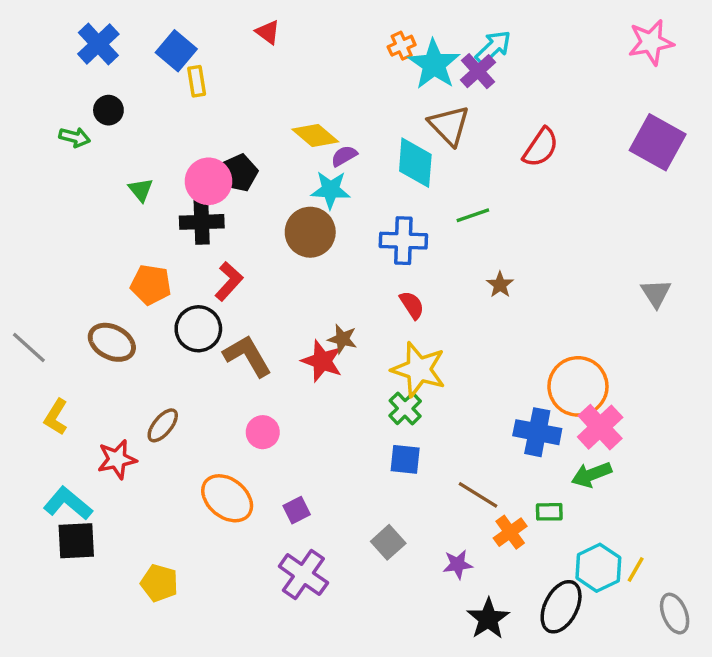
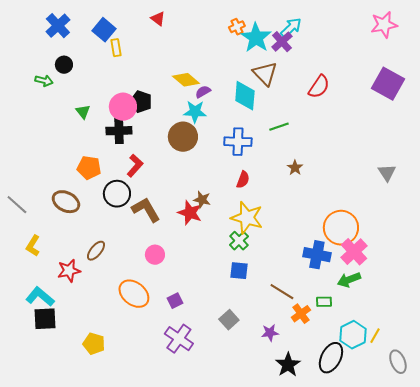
black pentagon: (239, 173) -> (141, 102), turned -30
red semicircle: (412, 305) -> (243, 180), turned 54

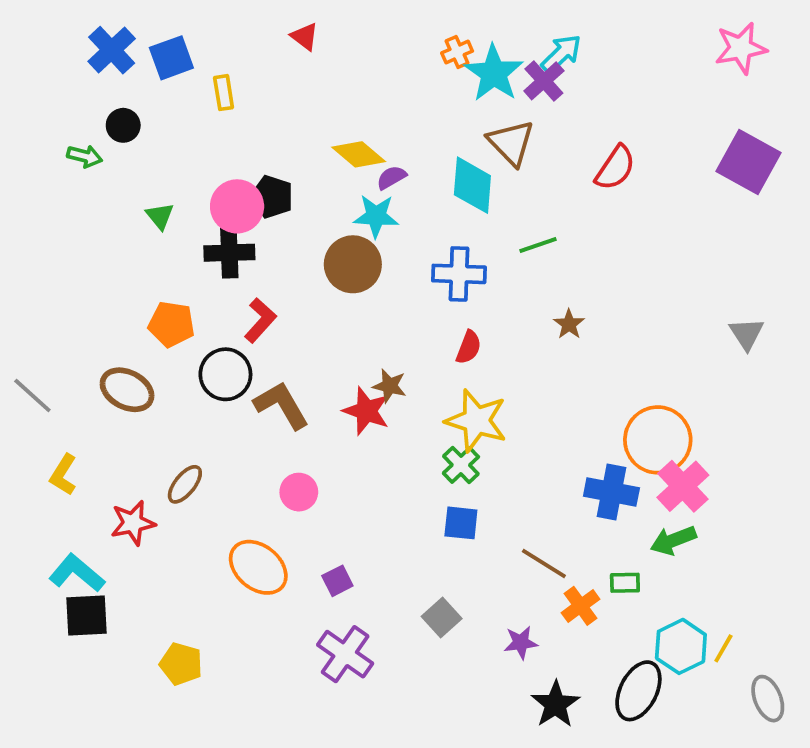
blue square: (104, 30) -> (171, 58), moved, turned 30

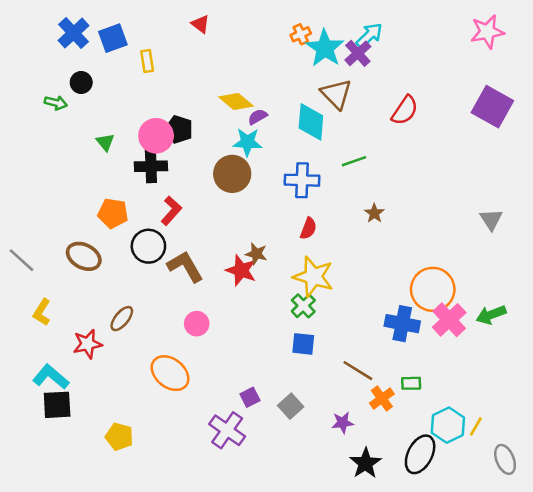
green arrow: (673, 540) -> (491, 315), moved
purple square: (337, 581) -> (250, 397), moved

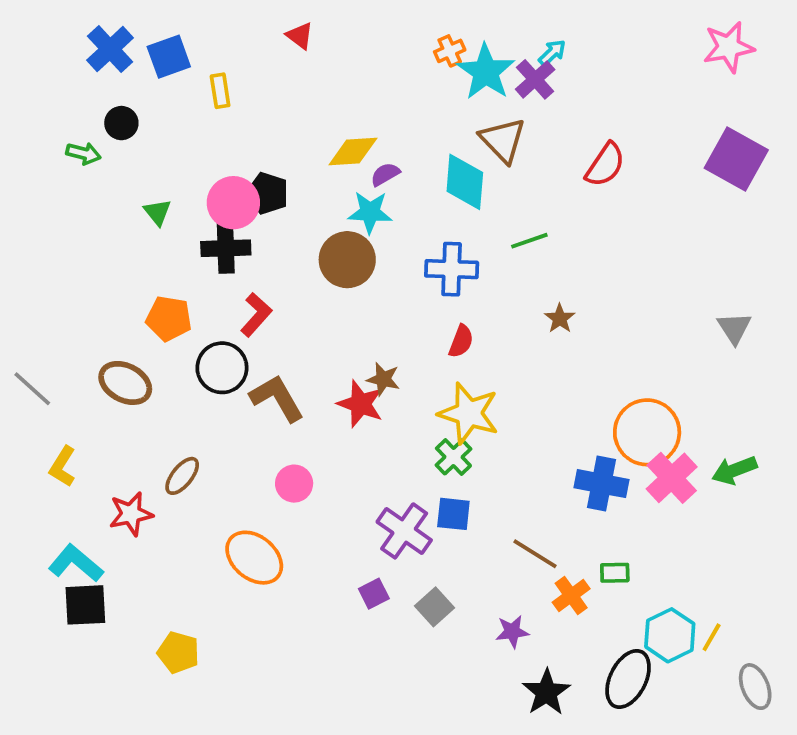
cyan arrow: (369, 36) -> (552, 53), size x0.7
yellow diamond: (236, 102) -> (353, 151), turned -44
purple cross: (227, 430) -> (404, 531), moved

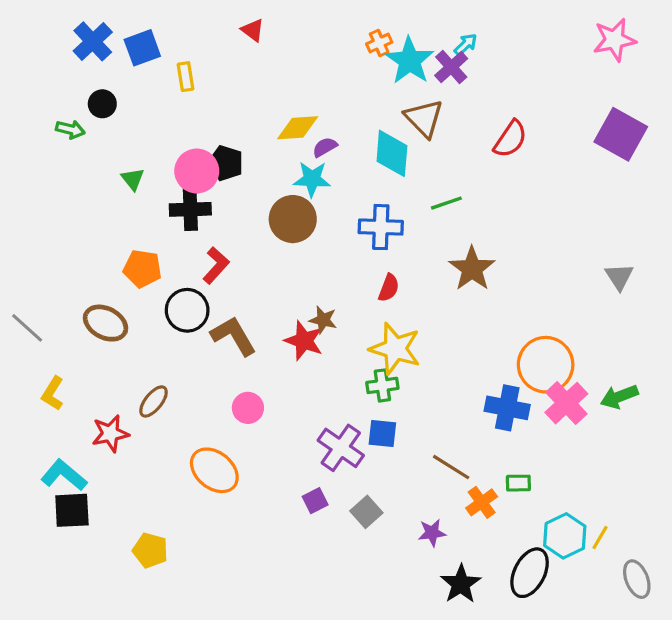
brown star: (560, 318) -> (472, 269), size x1.8
green cross: (453, 457) -> (382, 385), turned 36

